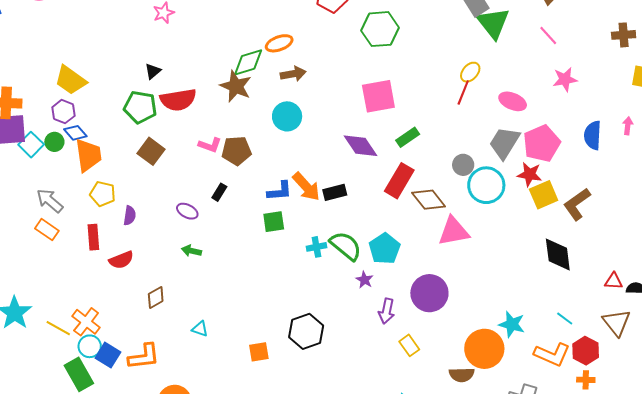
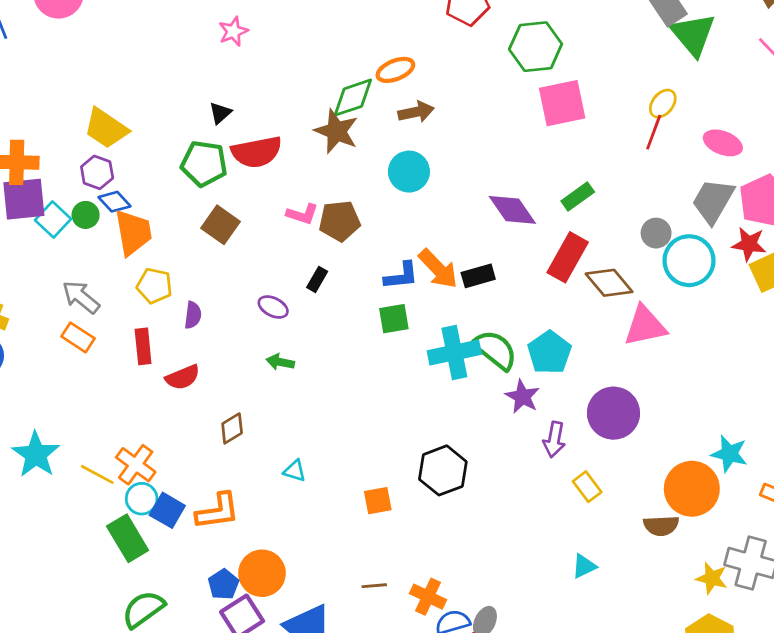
pink square: (378, 96) -> (562, 103), moved
cyan cross: (316, 247) -> (454, 352), size x1.8
purple star: (364, 280) -> (522, 397), size x1.4

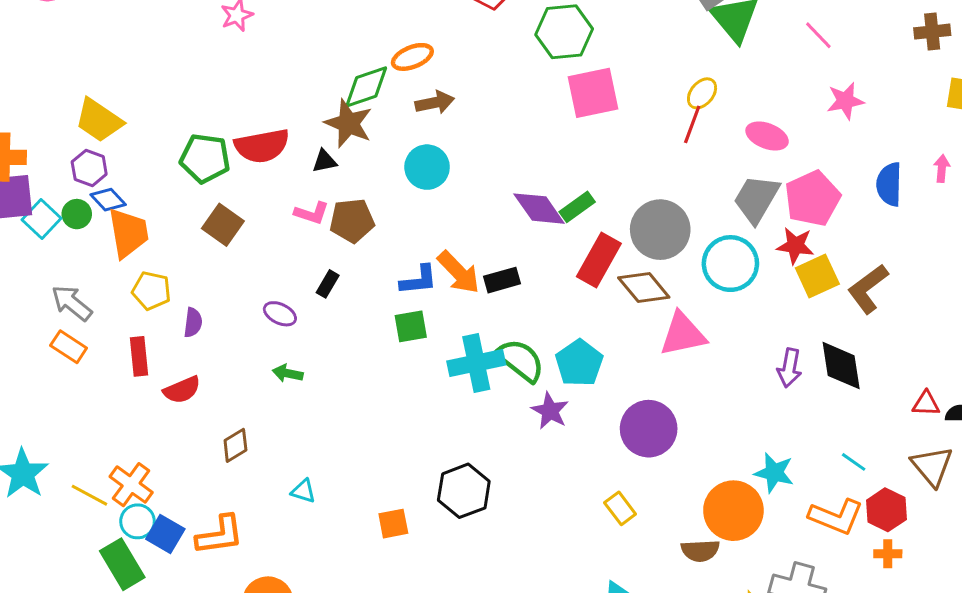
black triangle: (220, 113) -> (324, 161), moved, turned 30
green rectangle: (578, 197) -> (577, 207), moved
gray circle: (656, 233) -> (660, 230), moved, size x1.8
purple arrow: (554, 440) -> (789, 368), moved

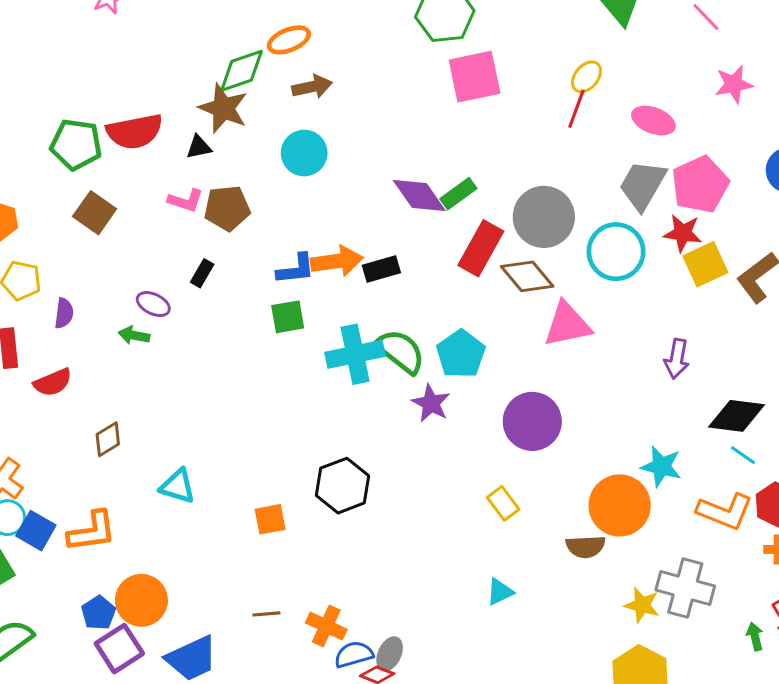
orange arrow: (459, 272) -> (337, 261), turned -54
black diamond: (841, 366) -> (736, 416), moved, turned -74
green arrow: (288, 373) -> (134, 335), moved
cyan triangle: (303, 491) -> (178, 486), size x1.4

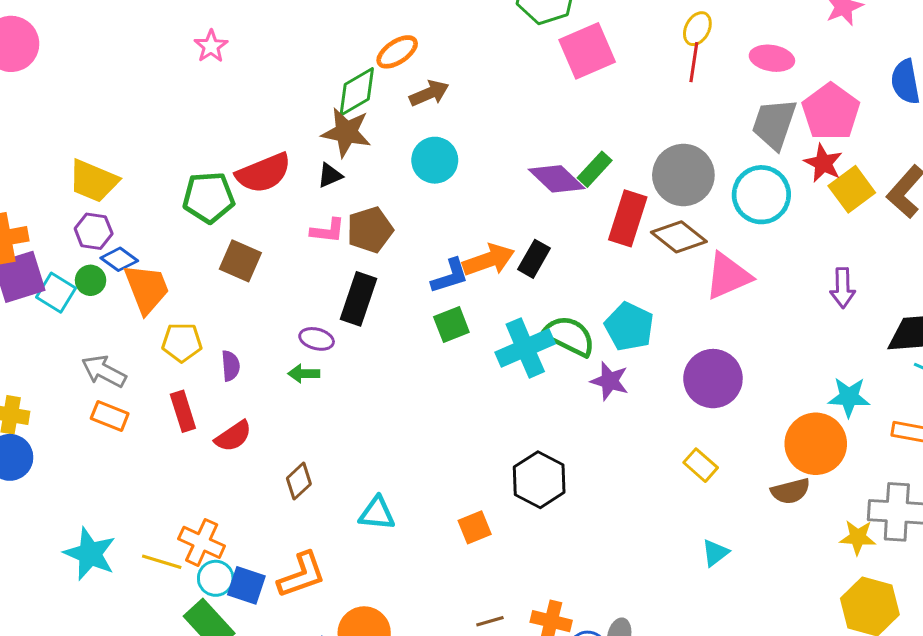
red star: (683, 233) -> (823, 163), turned 30
black rectangle: (381, 269) -> (534, 259), turned -33
black rectangle: (202, 273) -> (358, 299), size x1.8

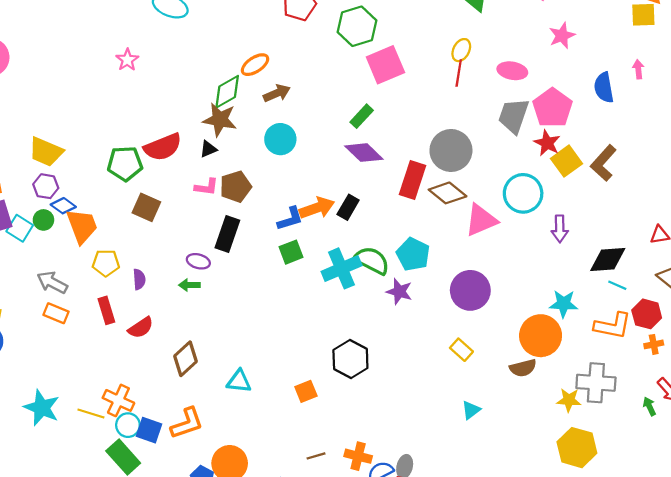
green rectangle: (595, 169) -> (362, 116), moved
cyan circle: (761, 195) -> (523, 193), moved
brown diamond: (299, 481) -> (186, 359), size x1.4

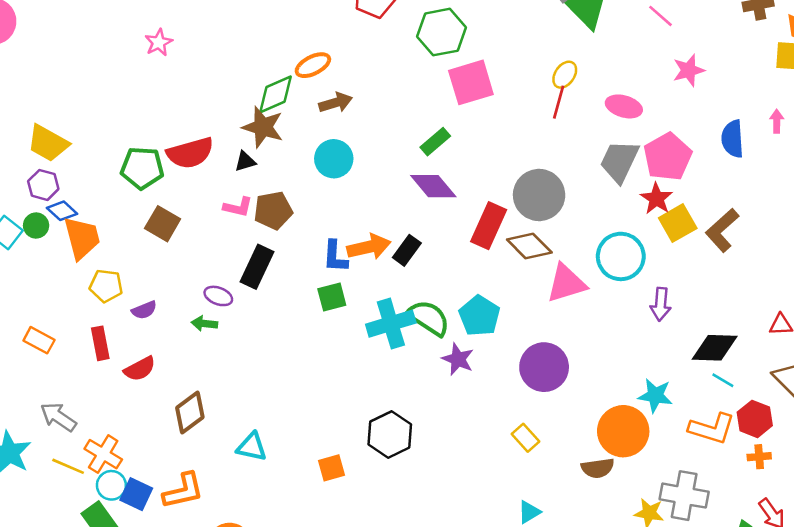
blue L-shape: (290, 219) -> (335, 257), turned 104
purple semicircle: (139, 279) -> (144, 310), turned 66
gray arrow: (52, 282) -> (58, 417), moved

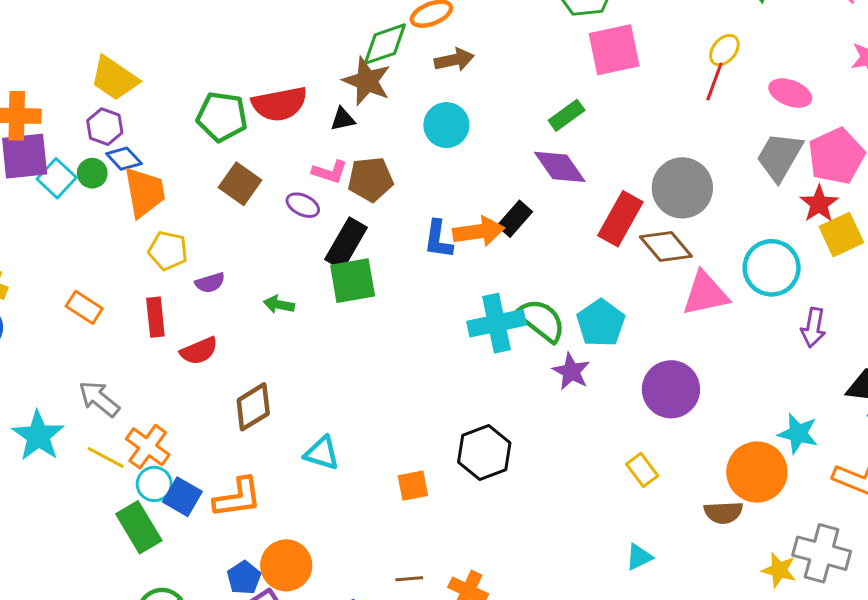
black rectangle: (407, 250) -> (515, 219), moved
purple ellipse: (218, 296) -> (303, 205), moved
green square: (332, 297) -> (353, 281), moved, size x1.4

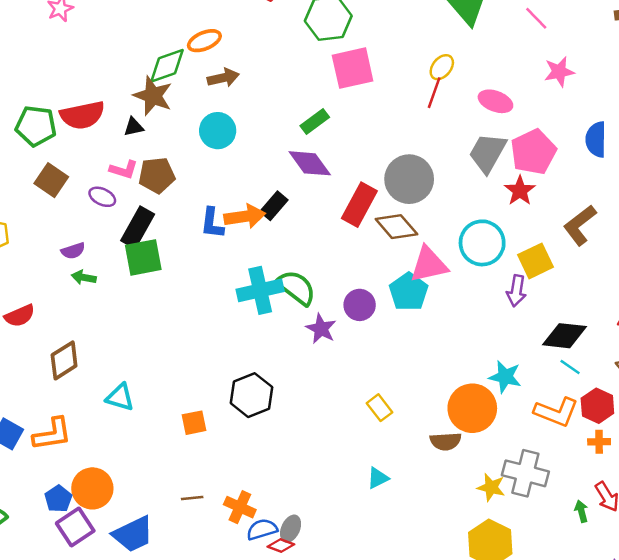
yellow square: (841, 235) -> (536, 261), moved
purple semicircle: (210, 283) -> (73, 251), moved
cyan pentagon: (601, 323) -> (409, 292), moved
purple circle: (671, 389) -> (360, 305), moved, size x0.7

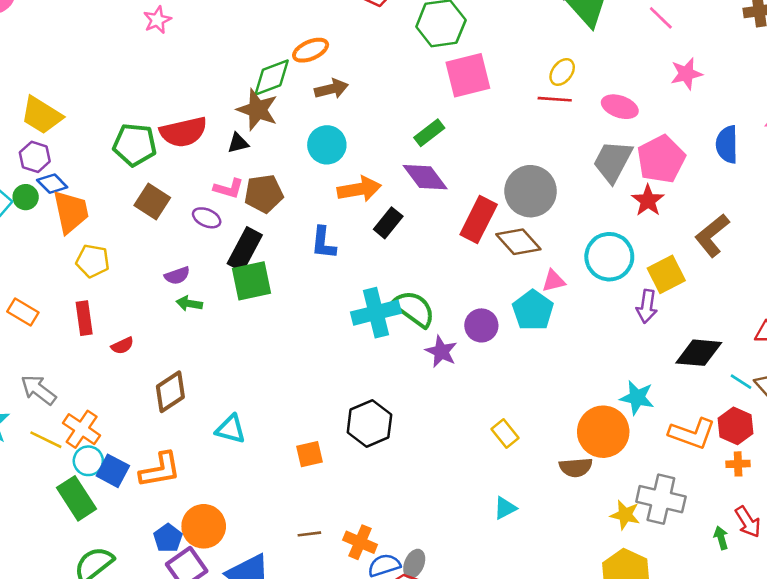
red line: (434, 93) -> (555, 99), turned 76
orange arrow: (245, 216) -> (359, 189), moved
pink triangle: (429, 264) -> (554, 281), size x0.6
red semicircle: (20, 316) -> (122, 346), size x0.7
cyan line: (570, 367) -> (741, 382), moved

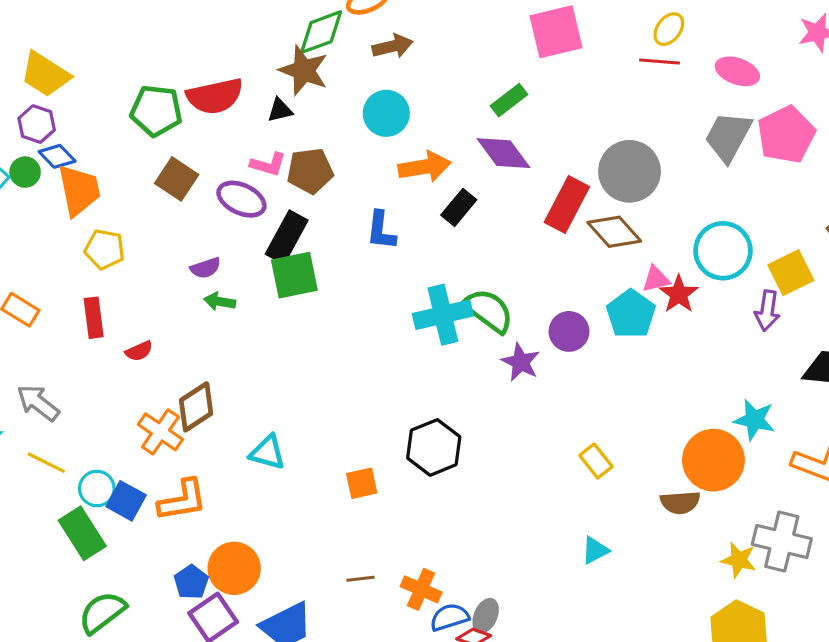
red star: (648, 201) -> (679, 294), moved
purple ellipse: (207, 218) -> (241, 199), size x1.4
orange cross: (82, 429) -> (160, 432), moved

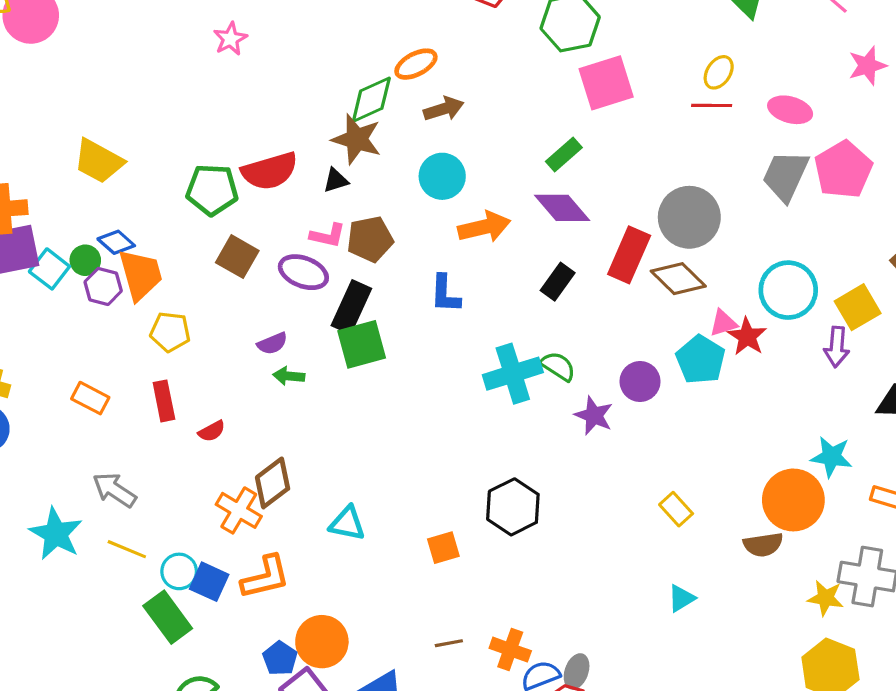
purple hexagon: (37, 124) -> (103, 286), moved
black rectangle: (459, 207) -> (558, 282), moved
green semicircle: (489, 311) -> (558, 366), size x0.7

